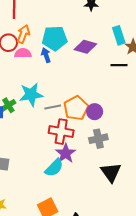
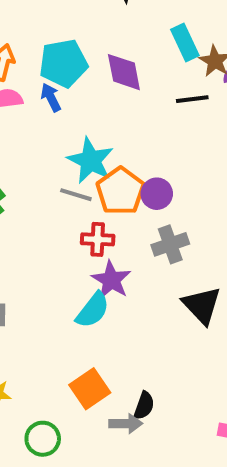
purple diamond: (85, 47) -> (124, 72), turned 70
cyan star: (31, 95) -> (90, 161), moved, turned -30
gray line: (53, 107) -> (76, 195), turned 35
red cross: (61, 132) -> (98, 239), size x0.7

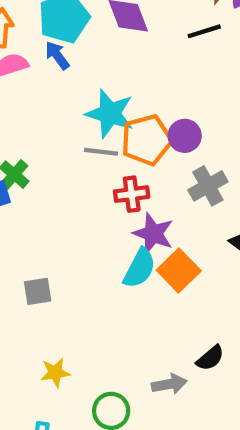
orange pentagon: (120, 191) -> (147, 140), turned 30
orange square: (90, 389) -> (179, 270), moved
black semicircle: (144, 406) -> (210, 358), turned 40
gray arrow: (126, 424) -> (169, 384), moved

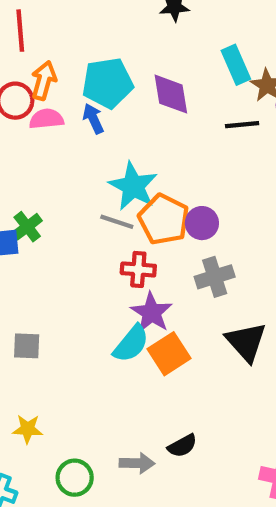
orange pentagon: (147, 140) -> (164, 219), turned 30

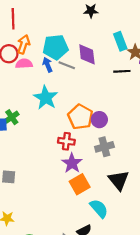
cyan star: (133, 186) -> (46, 98), moved
gray line: (117, 222) -> (67, 65), moved
cyan semicircle: (131, 344) -> (99, 208), moved, turned -84

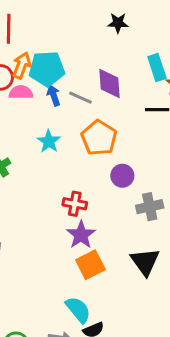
cyan pentagon: (55, 47) -> (47, 69), moved
cyan star: (46, 98) -> (49, 141), size x0.7
orange pentagon: (80, 117) -> (99, 138), moved
gray cross: (104, 147) -> (150, 207), moved
cyan semicircle: (99, 208) -> (78, 310), moved

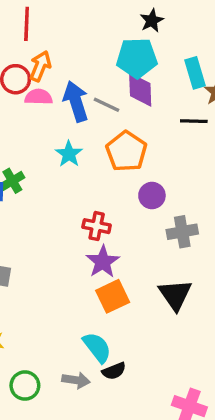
black star: (118, 23) -> (152, 21), turned -30
cyan pentagon: (47, 69) -> (137, 58), moved
blue arrow: (54, 95) -> (76, 101), size x1.6

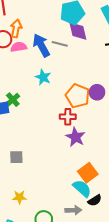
orange pentagon: (126, 151) -> (78, 96), moved
orange square: (113, 296) -> (88, 173), moved

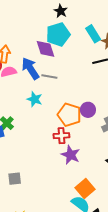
purple diamond: (78, 31) -> (45, 49), moved
gray line: (60, 44) -> (49, 77), moved

